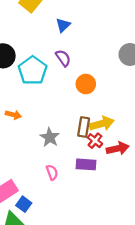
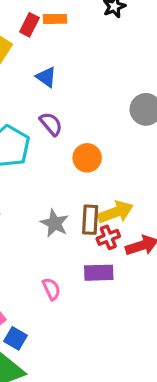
blue triangle: (63, 25) -> (46, 77), turned -35
gray star: (50, 137) -> (55, 223), moved
red cross: (95, 141) -> (108, 237), turned 35

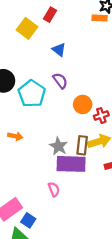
orange rectangle: (55, 19) -> (100, 18), moved
red cross: (108, 237) -> (101, 116), moved
purple rectangle: (99, 273) -> (71, 164), moved, size x1.5

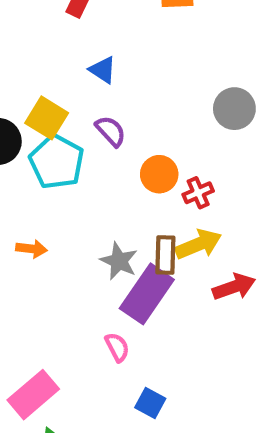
yellow square: (27, 28) -> (47, 118), moved
purple rectangle: (71, 164) -> (147, 294), turned -52
blue square: (28, 220) -> (150, 403), moved

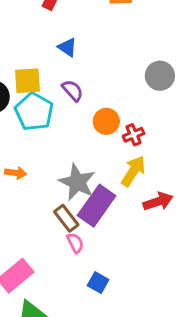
yellow square: (47, 118) -> (27, 81), turned -36
yellow arrow: (198, 244) -> (133, 171), turned -36
brown rectangle: (165, 255) -> (66, 218), moved, turned -40
gray star: (119, 261) -> (77, 182), size x1.4

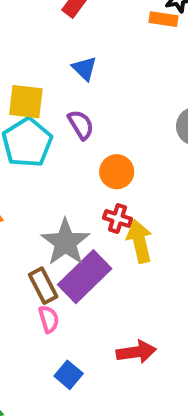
red cross: (134, 135) -> (118, 218), moved, turned 30
yellow arrow: (133, 171) -> (139, 241), turned -56
red arrow: (158, 201) -> (136, 352), moved

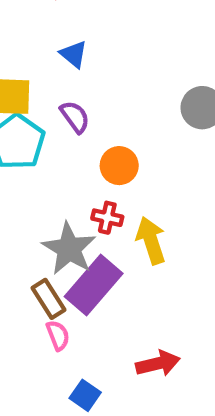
red cross: (118, 218) -> (107, 218), moved

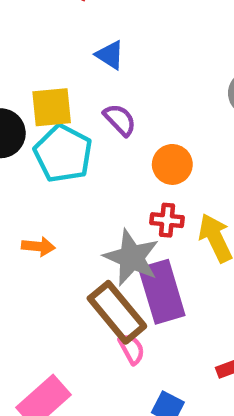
purple rectangle: (94, 285) -> (162, 292), turned -50
brown rectangle: (48, 299) -> (117, 312), size x1.5

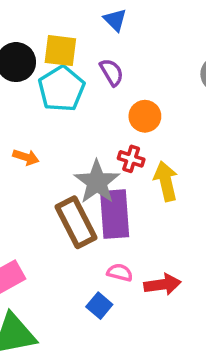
pink semicircle: (132, 349) -> (120, 272), moved, turned -60

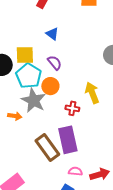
orange circle: (145, 116) -> (50, 86), moved
yellow arrow: (166, 181) -> (92, 93), moved
gray star: (97, 182) -> (34, 100), moved

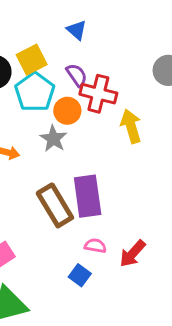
yellow square: (25, 55) -> (32, 60), turned -30
gray star: (34, 100) -> (53, 139), moved, size x0.7
red cross: (72, 108) -> (98, 94), moved, size x1.6
red arrow: (100, 174) -> (133, 254), turned 144

